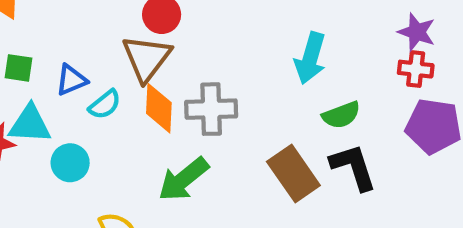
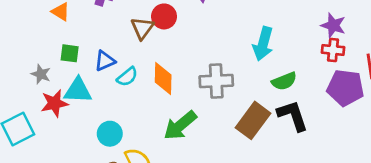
brown triangle: (146, 58) -> (142, 28), moved, size x0.7
gray cross: (211, 109) -> (216, 81), moved
cyan circle: (70, 163) -> (110, 134), moved
brown rectangle: (293, 174) -> (253, 120), turned 72

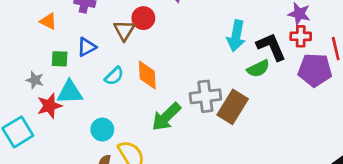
blue triangle: (105, 61) -> (87, 47), moved
gray cross: (216, 81) -> (205, 96), moved
black L-shape: (293, 116) -> (271, 47), moved

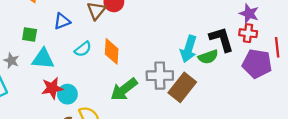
cyan arrow: (236, 36) -> (189, 49), moved
green square: (60, 59) -> (30, 35), moved
gray star: (35, 80) -> (11, 61), moved
red star: (49, 106) -> (52, 88), moved

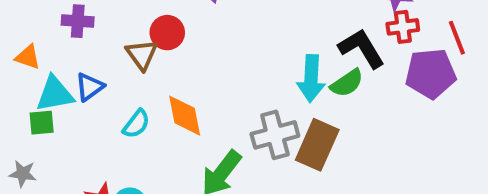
cyan triangle: (43, 59) -> (55, 94), moved

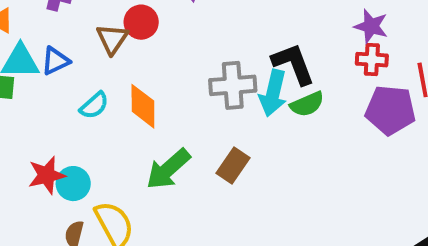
black L-shape: (361, 48) -> (293, 64), moved
gray cross: (275, 135) -> (233, 85), moved
brown rectangle: (317, 145) -> (233, 165), moved, size x0.7

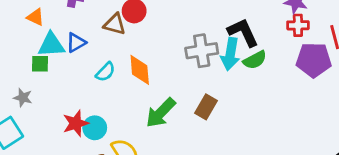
brown triangle: (112, 39) -> (115, 24), turned -45

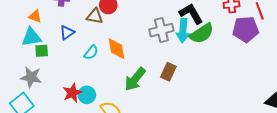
cyan triangle: (51, 45) -> (31, 37), moved
green semicircle: (255, 60) -> (202, 33), size x1.4
gray star: (23, 98) -> (31, 77), size x1.5

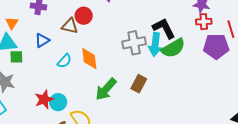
orange triangle: (35, 16) -> (12, 23), turned 40

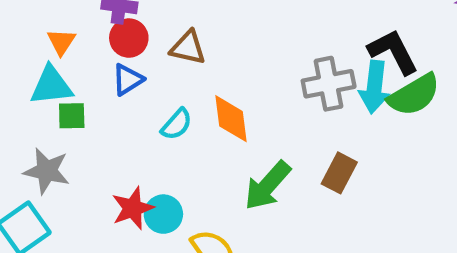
red circle: (84, 16) -> (129, 38), moved

